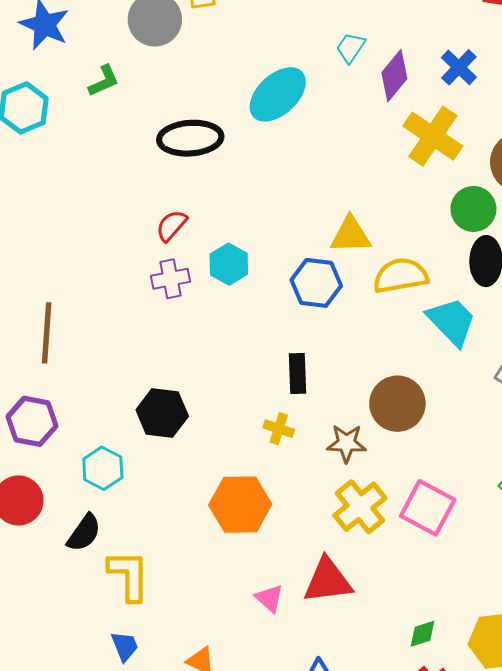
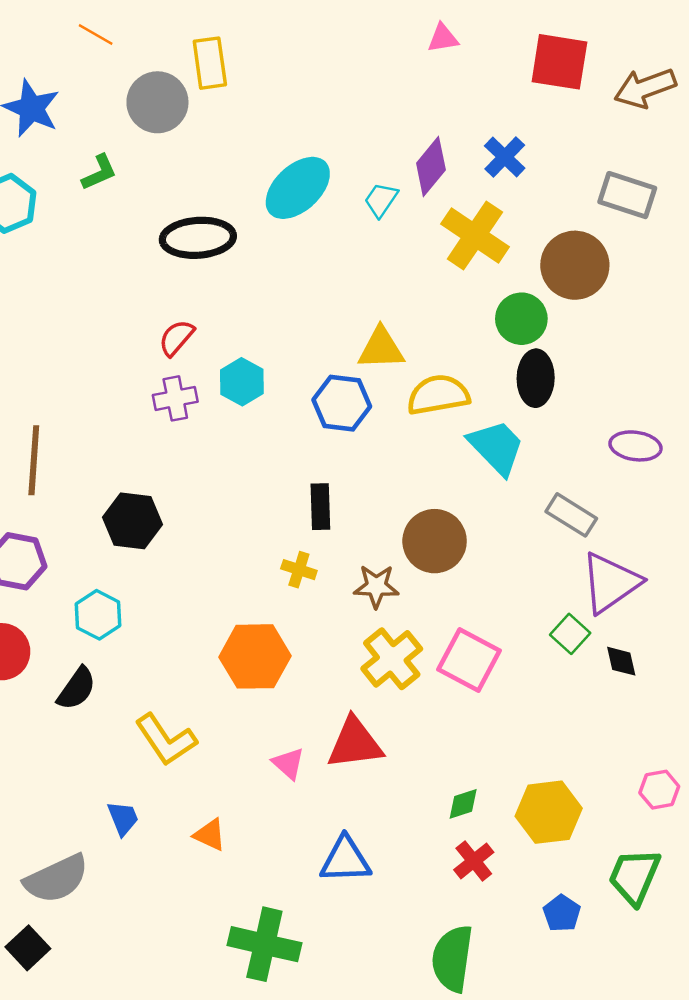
cyan trapezoid: (351, 48) -> (381, 200), moved
black hexagon: (162, 413) -> (132, 521), moved
yellow L-shape: (129, 575) -> (166, 740), moved, turned 146

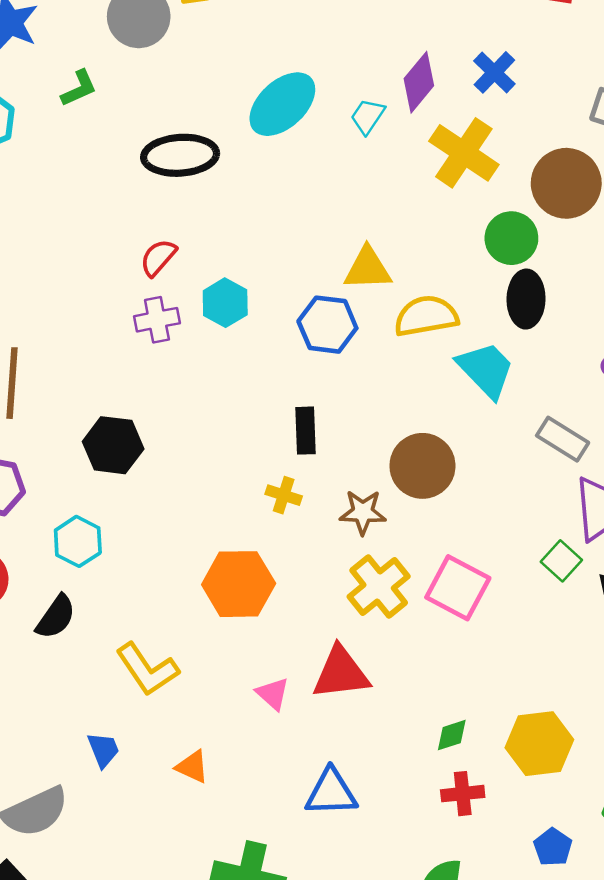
red cross: (474, 861) -> (463, 794), turned 33

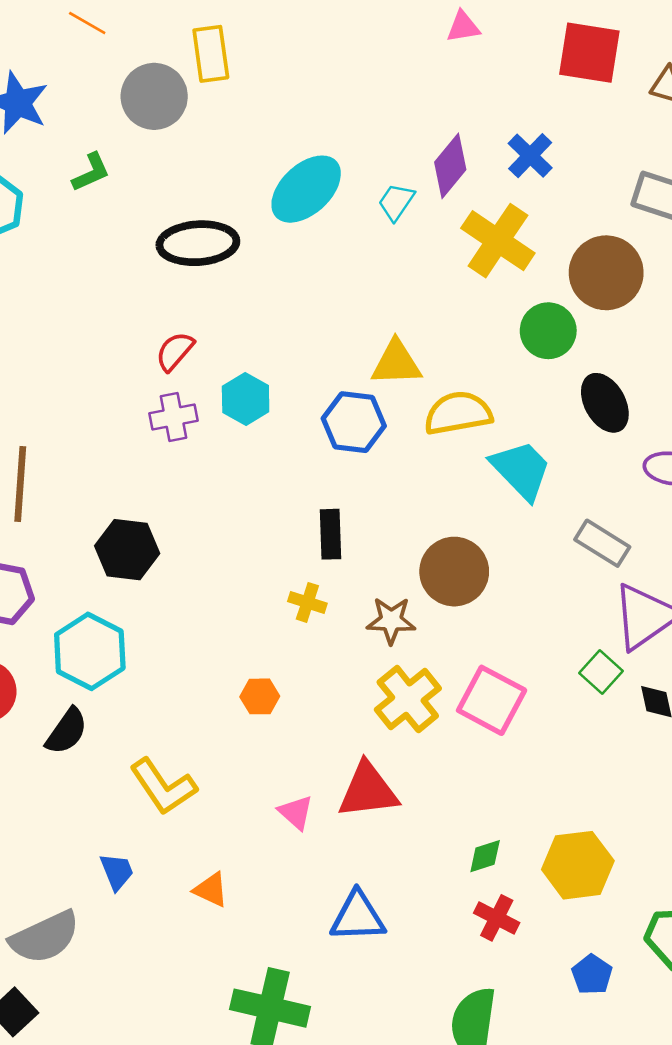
black ellipse: (526, 299) -> (605, 403), moved, turned -30
cyan hexagon: (78, 541) -> (90, 651), size x1.4
orange hexagon: (239, 584) -> (260, 696), size x0.5
red cross: (463, 794) -> (497, 918), turned 33

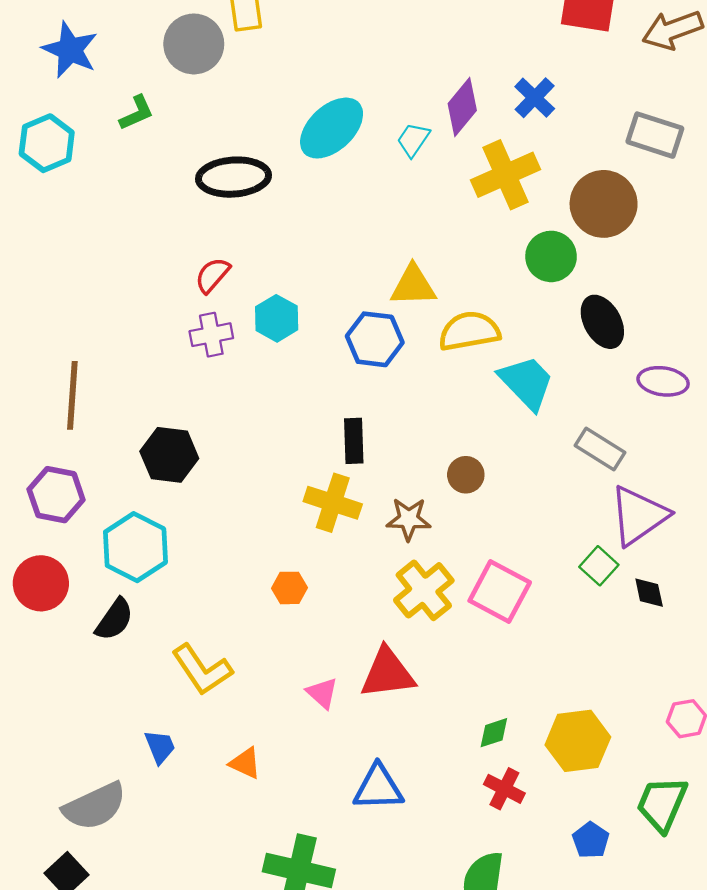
yellow cross: (498, 241) -> (505, 175), turned 32
brown circle: (454, 572) -> (466, 475), size x0.6
yellow cross: (307, 602) -> (333, 503), size x1.6

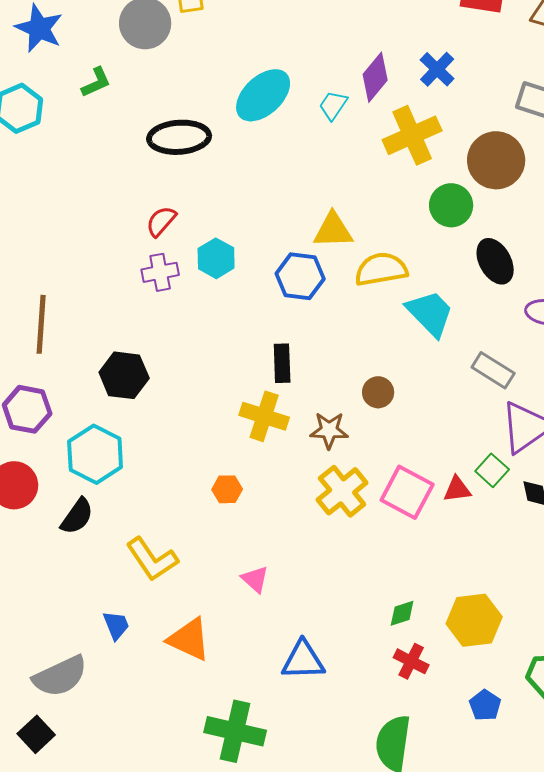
red triangle: (388, 673) -> (457, 489), moved, size x0.6
orange triangle: (245, 763) -> (189, 639), size x1.6

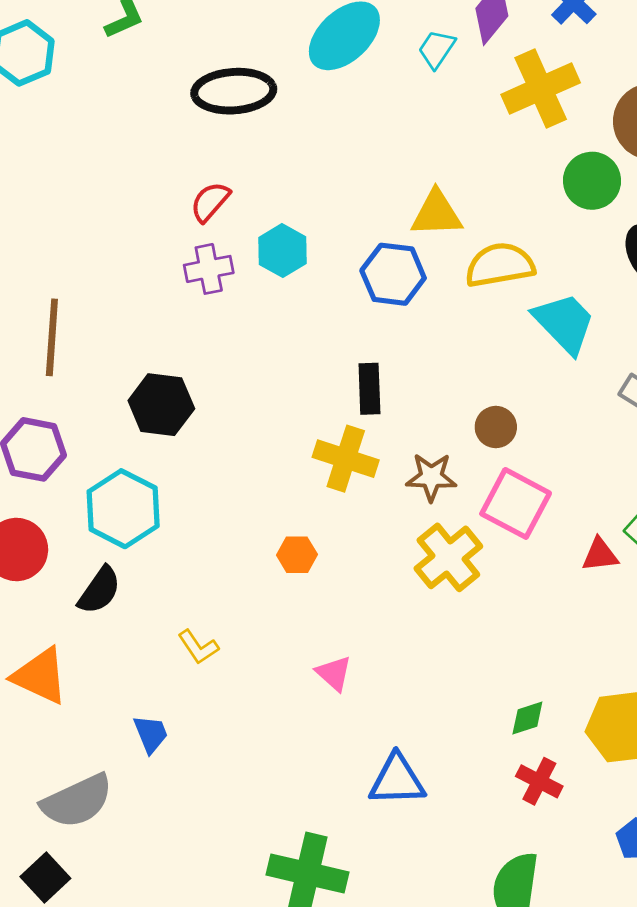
pink square: (407, 492) -> (516, 503), moved
yellow L-shape: (152, 559) -> (198, 647), size x0.6
orange triangle: (189, 639) -> (40, 676), moved

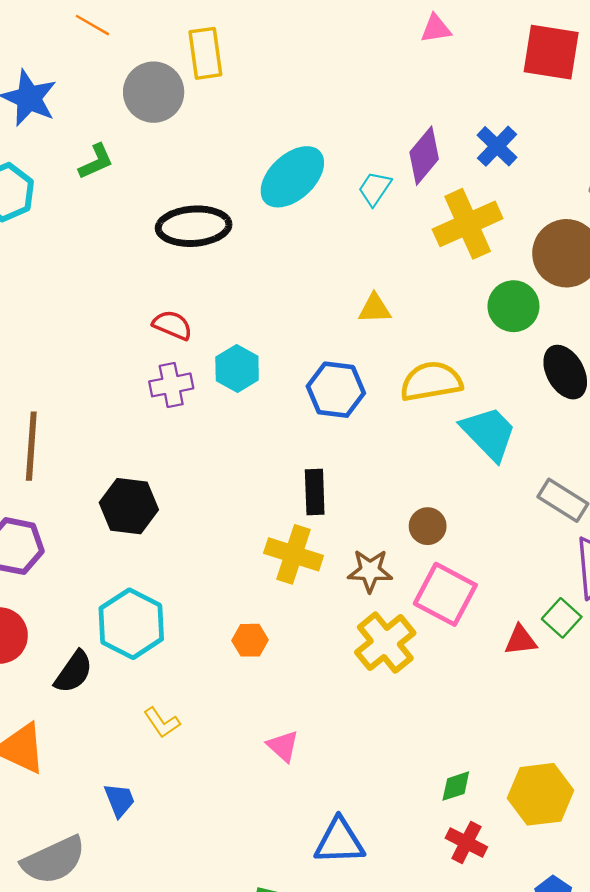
red semicircle: (210, 202) -> (172, 325), turned 72
yellow triangle: (437, 214) -> (375, 309), moved, size x0.7
cyan hexagon: (123, 509) -> (131, 624), moved

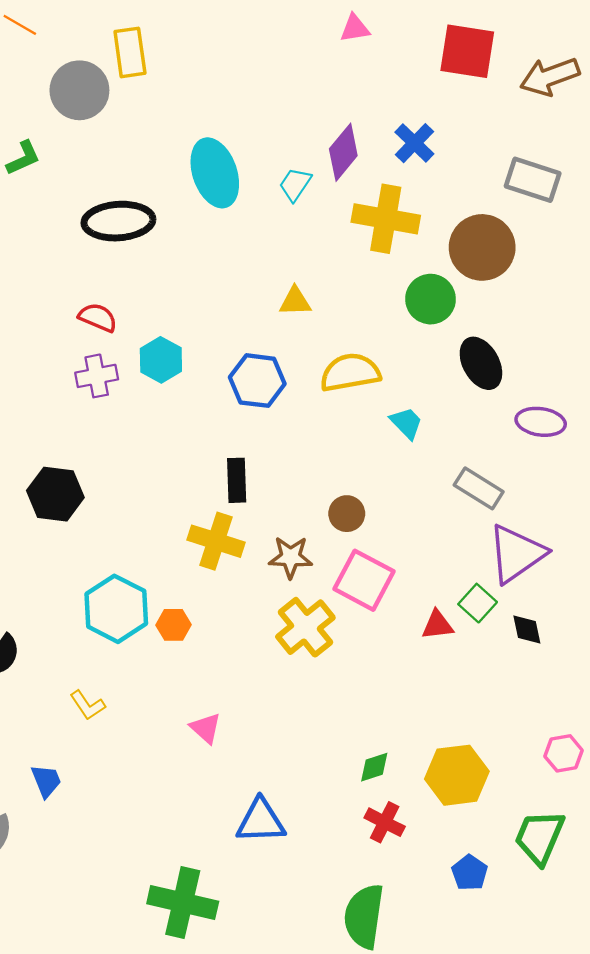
cyan ellipse: (292, 177) -> (215, 173), turned -66
yellow cross: (468, 224) -> (386, 219), turned 34
cyan trapezoid: (489, 433) -> (406, 423), size x0.6
cyan hexagon: (131, 624) -> (116, 609), moved

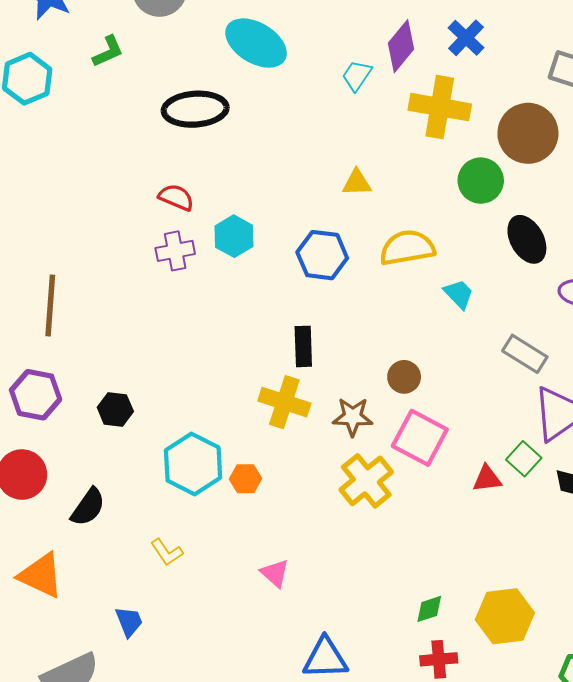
cyan ellipse: (215, 173) -> (256, 43), moved, turned -40
black hexagon: (55, 494) -> (115, 409), moved, size x0.7
red cross: (385, 822) -> (439, 659), turned -32

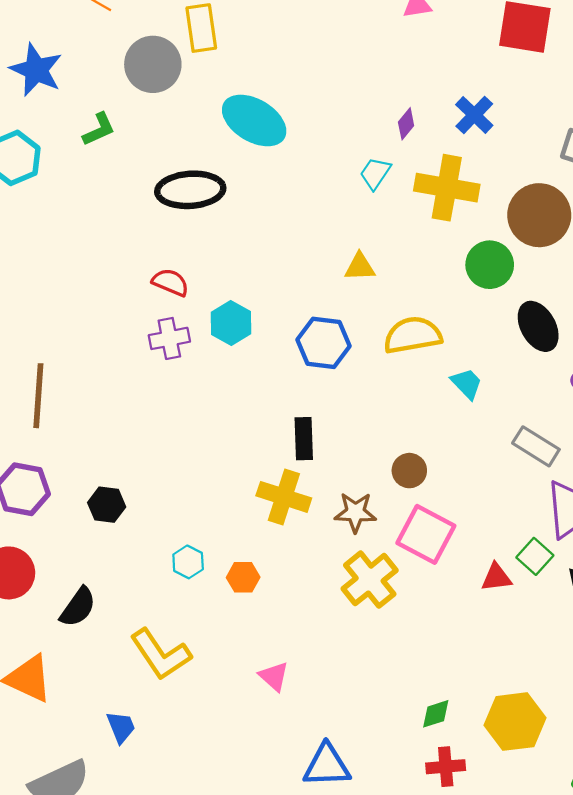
purple diamond: (401, 46) -> (406, 124), size x0.6
cyan trapezoid: (357, 76) -> (375, 173), moved
cyan hexagon: (193, 464) -> (188, 562), size x0.5
yellow L-shape: (167, 552) -> (161, 654), size x1.8

